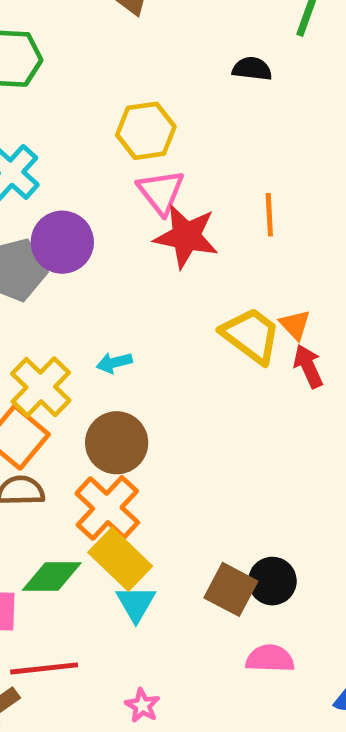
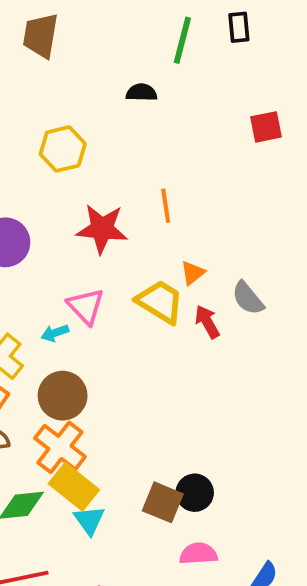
pink triangle: (161, 192) -> (86, 306), moved
orange triangle: (295, 325) -> (193, 273), moved, turned 40

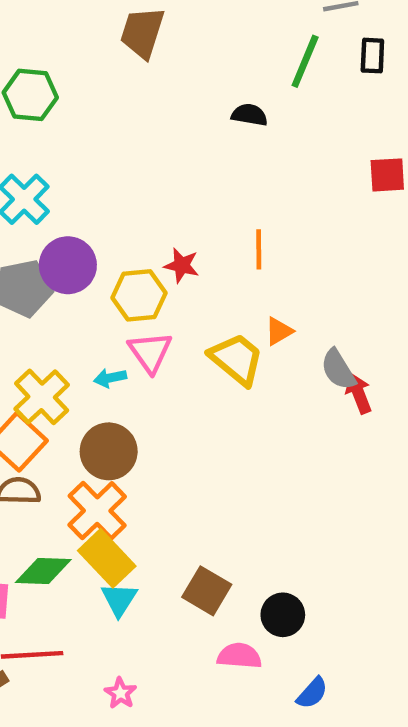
yellow hexagon: (63, 149) -> (139, 295), moved
red star: (102, 229) -> (182, 265), size x0.6
red arrow: (207, 322) -> (359, 393), moved
black circle: (195, 493) -> (283, 615), moved

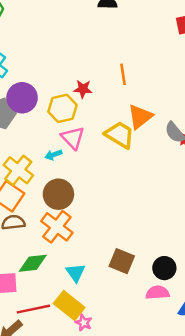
orange triangle: (279, 331) -> (140, 117), size x1.6
yellow rectangle: (107, 558) -> (69, 306), moved
pink semicircle: (239, 656) -> (158, 293), moved

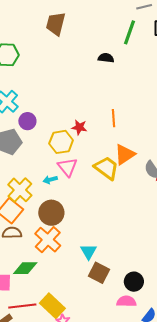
purple circle: (22, 98) -> (27, 121), moved, size x0.7
cyan triangle: (76, 273) -> (89, 252), moved

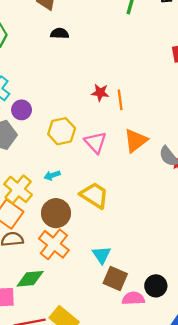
black semicircle: (106, 58) -> (60, 33), moved
red star: (79, 127) -> (100, 93), moved
pink triangle: (67, 167) -> (95, 142), moved
yellow trapezoid: (106, 168) -> (94, 195), moved
pink semicircle: (126, 301) -> (133, 298), moved

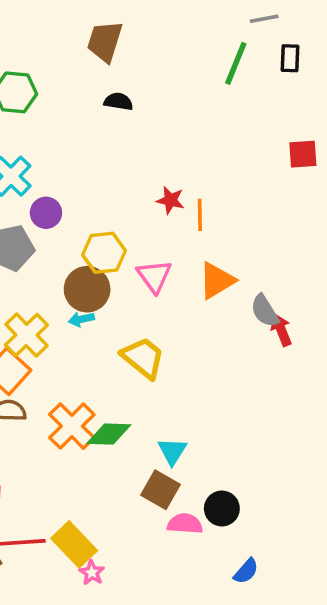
brown circle: (56, 213) -> (87, 289), moved
cyan triangle: (102, 255) -> (172, 451), moved
green diamond: (30, 279) -> (109, 434), moved

